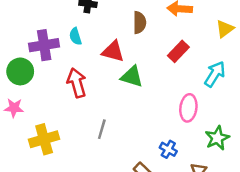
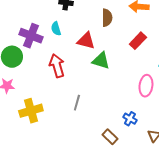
purple cross: (44, 45) -> (31, 36), turned 30

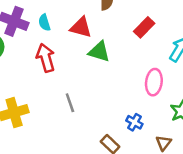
cyan semicircle: (56, 29) -> (44, 23), moved
gray line: (77, 103) -> (70, 103), turned -35

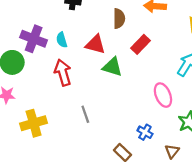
red rectangle: (144, 27) -> (140, 44), moved
pink ellipse: (154, 82) -> (163, 95), turned -30

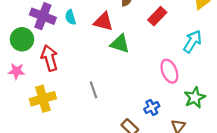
red rectangle: (140, 44) -> (157, 16), moved
red arrow: (63, 73) -> (49, 58), moved
blue cross: (145, 132) -> (152, 107), turned 32

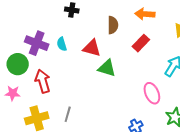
gray line: (93, 90) -> (68, 114), moved, turned 35

